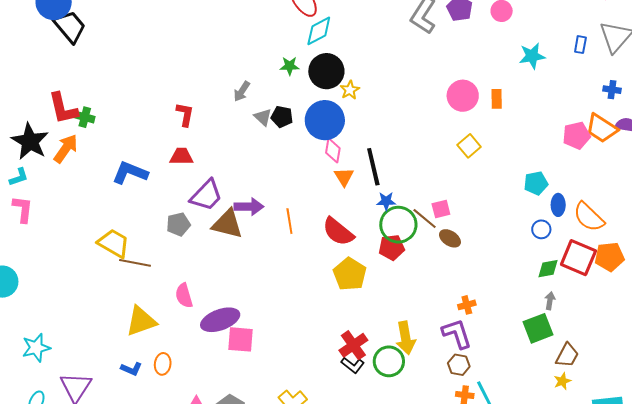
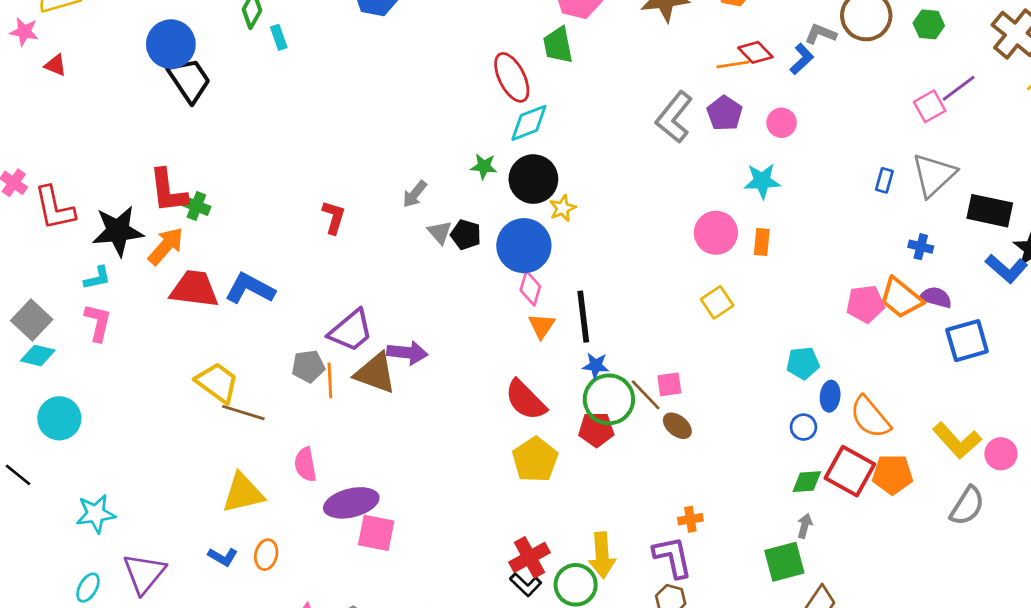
cyan star: (532, 56) -> (762, 181), moved
black star: (30, 141) -> (118, 231), turned 30
red trapezoid: (182, 156) -> (194, 289), moved, size x1.5
orange line: (289, 221) -> (330, 380), moved

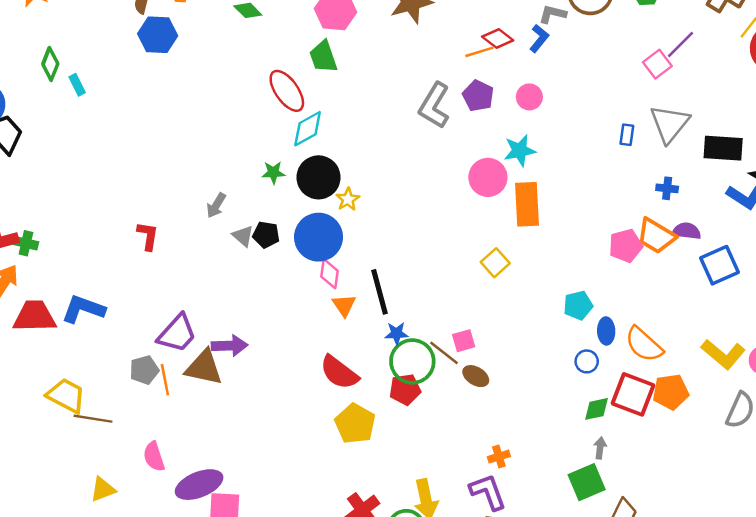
pink circle: (716, 233) -> (488, 177), moved
orange rectangle: (762, 242) -> (527, 204), size x1.8
yellow triangle: (243, 493) -> (103, 489), size x0.7

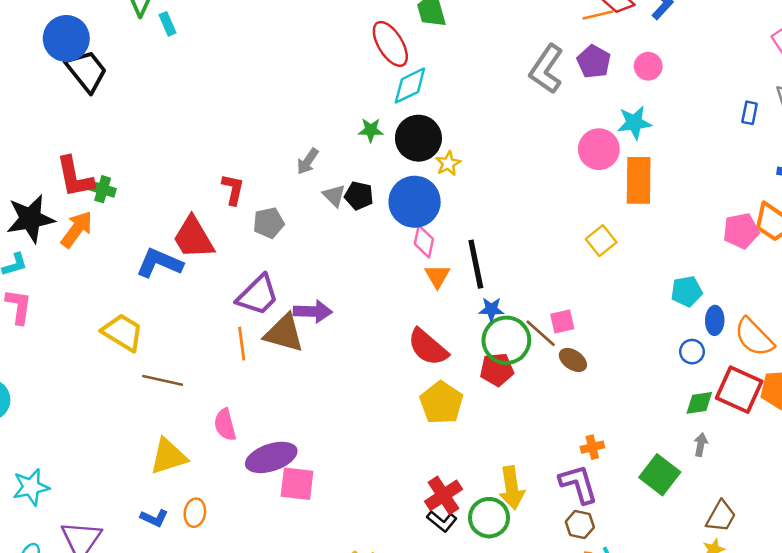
red trapezoid: (35, 316) -> (193, 238), moved, turned -123
gray pentagon: (144, 370) -> (269, 223), moved
yellow trapezoid: (66, 396) -> (123, 332), moved
green square: (587, 482) -> (660, 475), moved, turned -33
yellow triangle: (103, 489) -> (168, 456), size x1.4

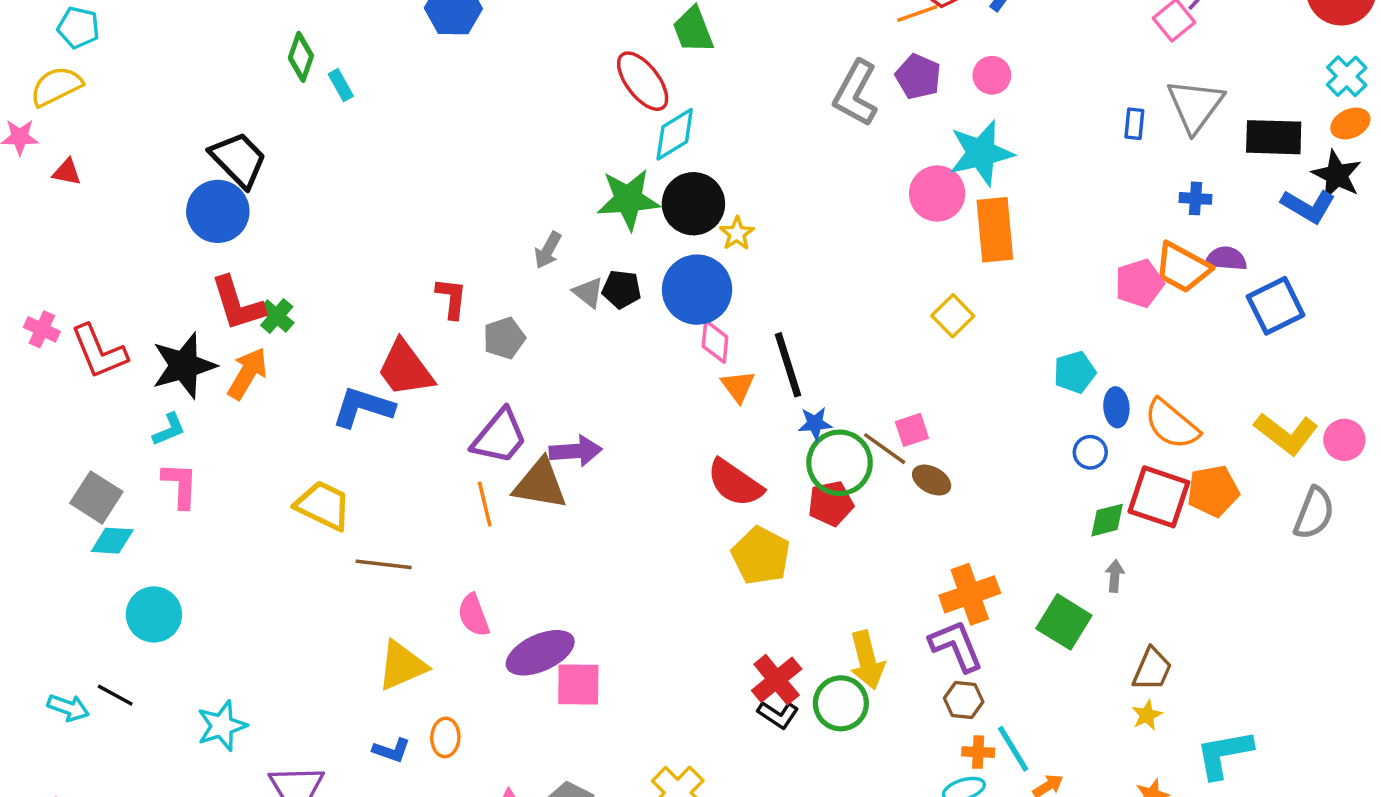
blue circle: (66, 38) -> (218, 211), moved
cyan star: (634, 123) -> (981, 153), size x1.4
green star: (371, 130) -> (628, 199), size x1.8
green cross: (103, 189) -> (277, 316), turned 30
orange cross: (592, 447) -> (970, 594), size x1.8

